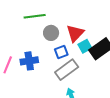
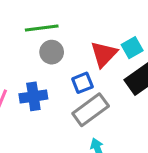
gray circle: (51, 33) -> (52, 52), moved
cyan square: (85, 46) -> (132, 48), moved

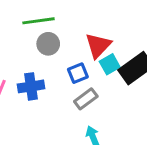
cyan square: (132, 48) -> (110, 64), moved
gray rectangle: (91, 110) -> (86, 99), size x0.7

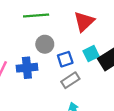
gray circle: (48, 44) -> (45, 44), moved
red triangle: (98, 45) -> (84, 22), moved

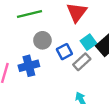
gray rectangle: (70, 80) -> (82, 62), moved

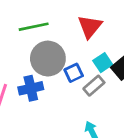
gray circle: (42, 40) -> (48, 59), size x1.6

